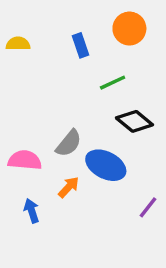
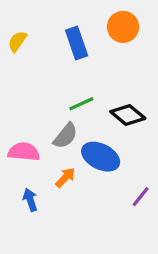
yellow semicircle: (18, 44) -> (17, 41), turned -55
blue rectangle: (80, 45) -> (77, 43), size x1.4
green line: (113, 83) -> (81, 104), moved

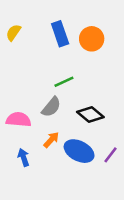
orange circle: (123, 27) -> (92, 39), moved
black diamond: (128, 115) -> (90, 114), moved
blue ellipse: (101, 157) -> (79, 151), moved

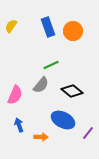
pink semicircle: (18, 120) -> (15, 95), turned 108
orange arrow: (51, 140) -> (41, 137), moved, turned 48
purple line: (111, 155) -> (88, 133), moved

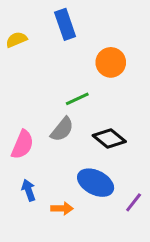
yellow semicircle: (11, 26) -> (16, 40), turned 32
blue rectangle: (48, 27) -> (65, 24), moved
orange circle: (73, 31) -> (111, 62), moved

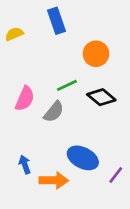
black diamond: (109, 138) -> (101, 97), moved
pink semicircle: (22, 145) -> (25, 99), moved
orange arrow: (62, 208) -> (54, 180), size x1.5

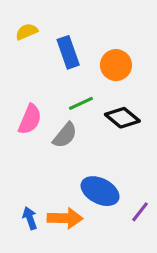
blue rectangle: (56, 21) -> (68, 52), moved
yellow semicircle: (14, 34) -> (27, 32), moved
blue arrow: (25, 164) -> (30, 218), moved

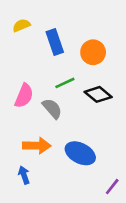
gray semicircle: (65, 135) -> (52, 109), turned -80
purple line: (140, 212) -> (112, 187), moved
orange arrow: (65, 218) -> (37, 146), moved

